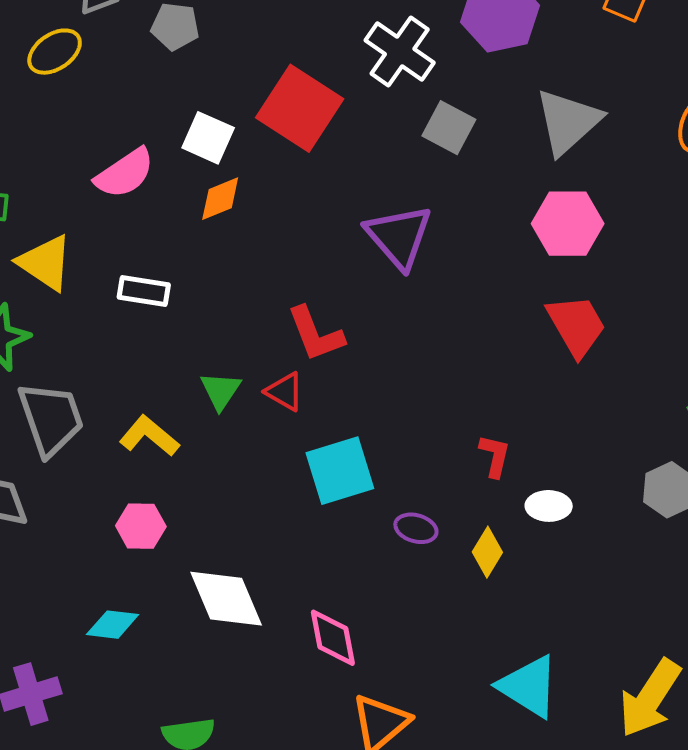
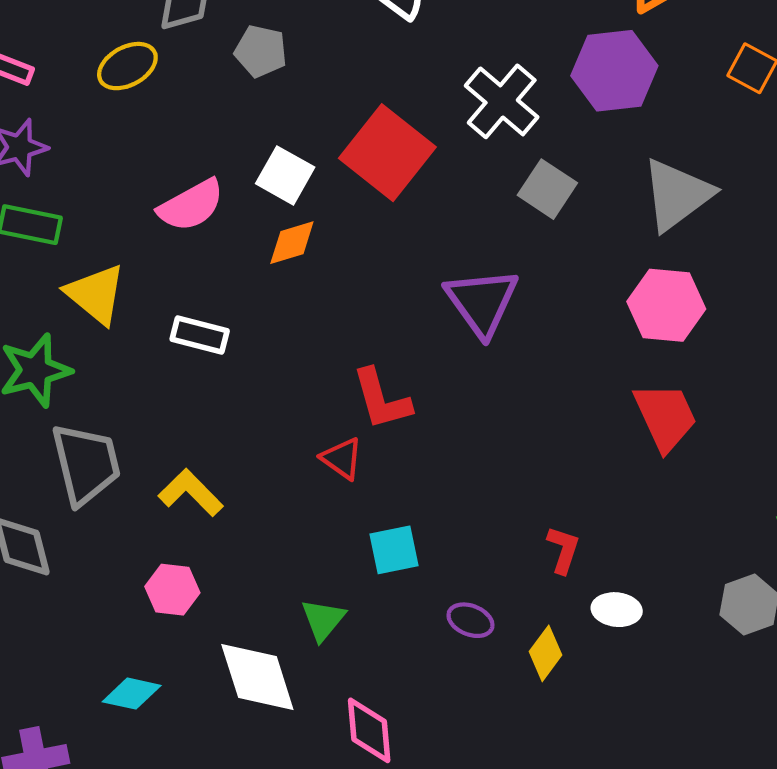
green triangle: (221, 391) -> (323, 620), moved
cyan square: (340, 471) -> (394, 550), size x0.7

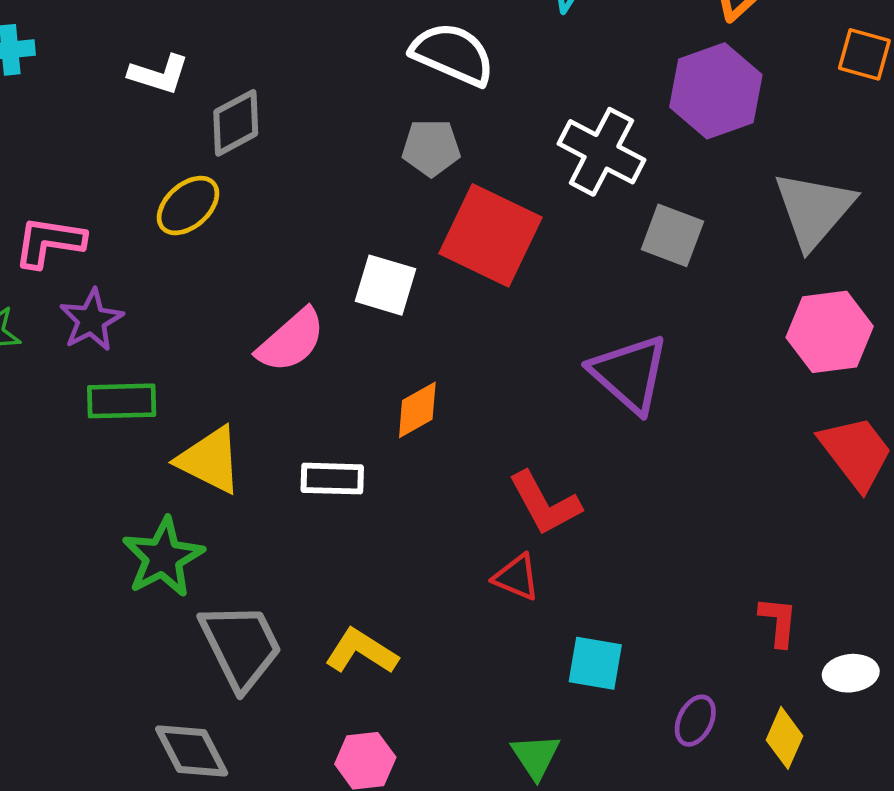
gray pentagon: (261, 51) -> (431, 148), moved
orange diamond: (292, 243) -> (417, 410), moved
cyan square: (394, 550) -> (595, 663), turned 34
purple ellipse: (470, 620) -> (695, 721), turned -72

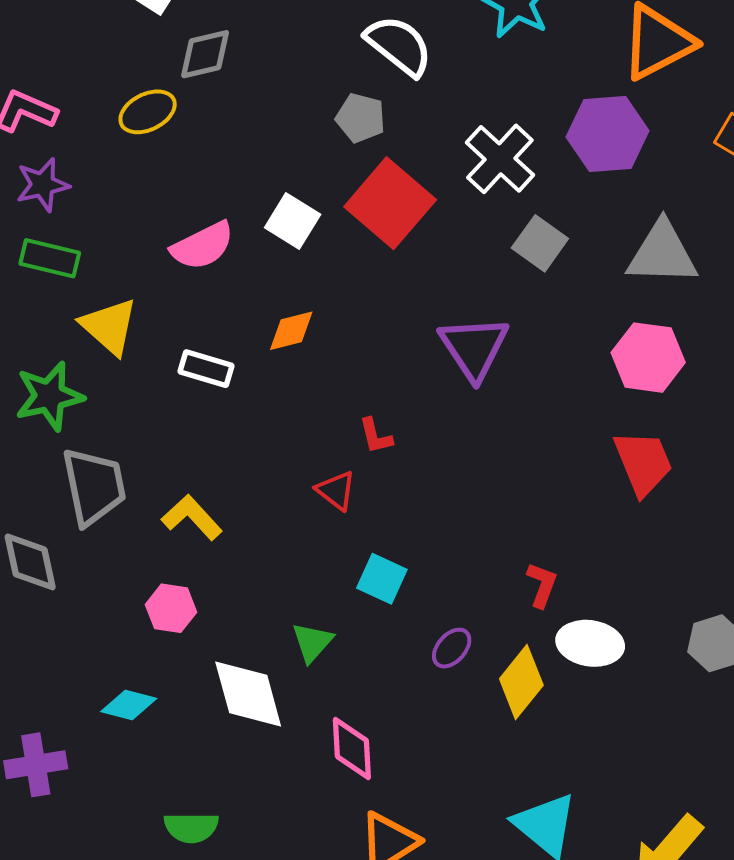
gray triangle: (814, 210) -> (662, 253), turned 36
red L-shape: (545, 503) -> (376, 436), size x0.6
white ellipse: (851, 673) -> (590, 643), size x1.4
yellow diamond: (785, 738) -> (521, 682), size x1.4

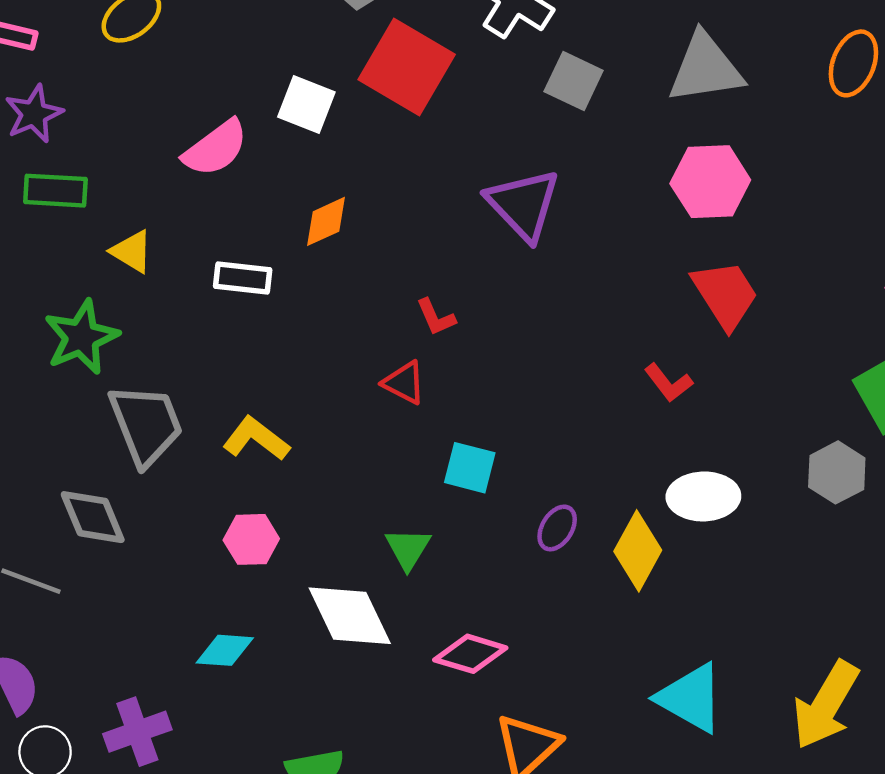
yellow triangle: (109, 326) -> (132, 252), size x0.7
red L-shape: (542, 585) -> (668, 383), moved, turned 132
pink diamond: (352, 748) -> (470, 654), turned -60

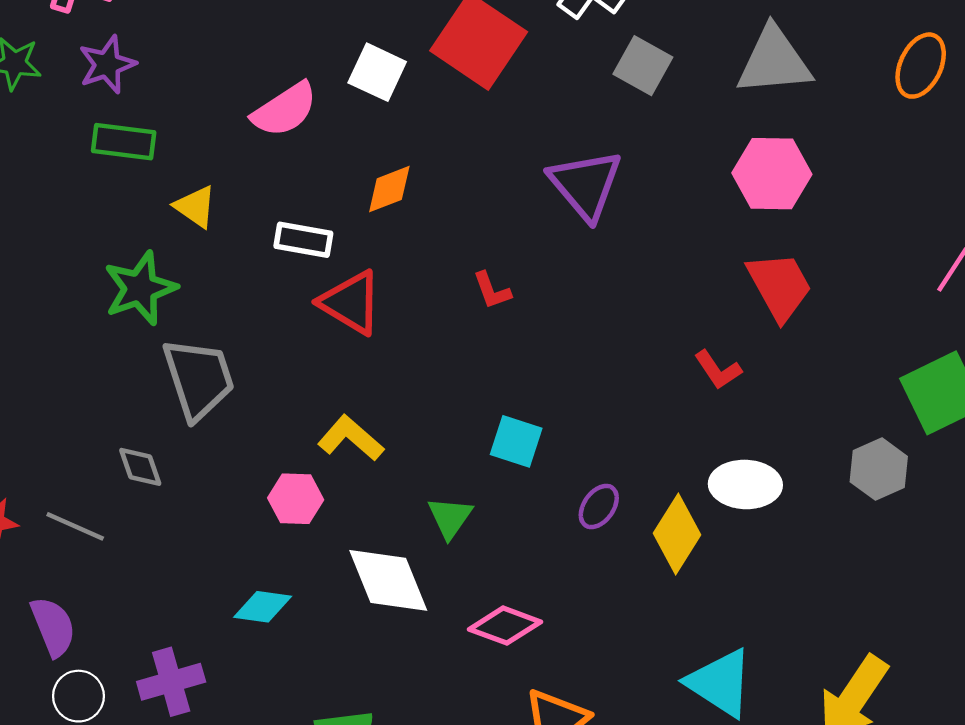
red triangle: (404, 383) -> (351, 303), moved, size x1.5
yellow L-shape: (256, 439) -> (351, 438), moved
gray diamond: (93, 517) -> (140, 467), size x0.7

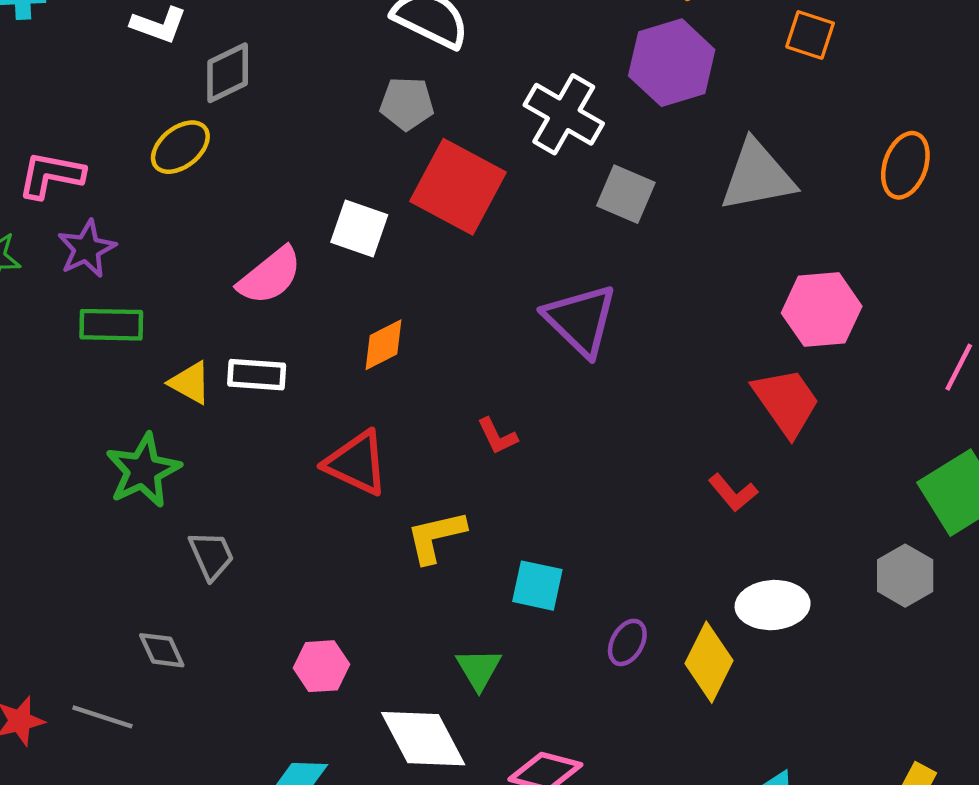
pink hexagon: (772, 174) -> (822, 310), moved
white rectangle: (303, 240) -> (257, 375), moved
gray trapezoid: (199, 379) -> (211, 555), size x0.6
yellow L-shape: (351, 438) -> (436, 537), moved, turned -48

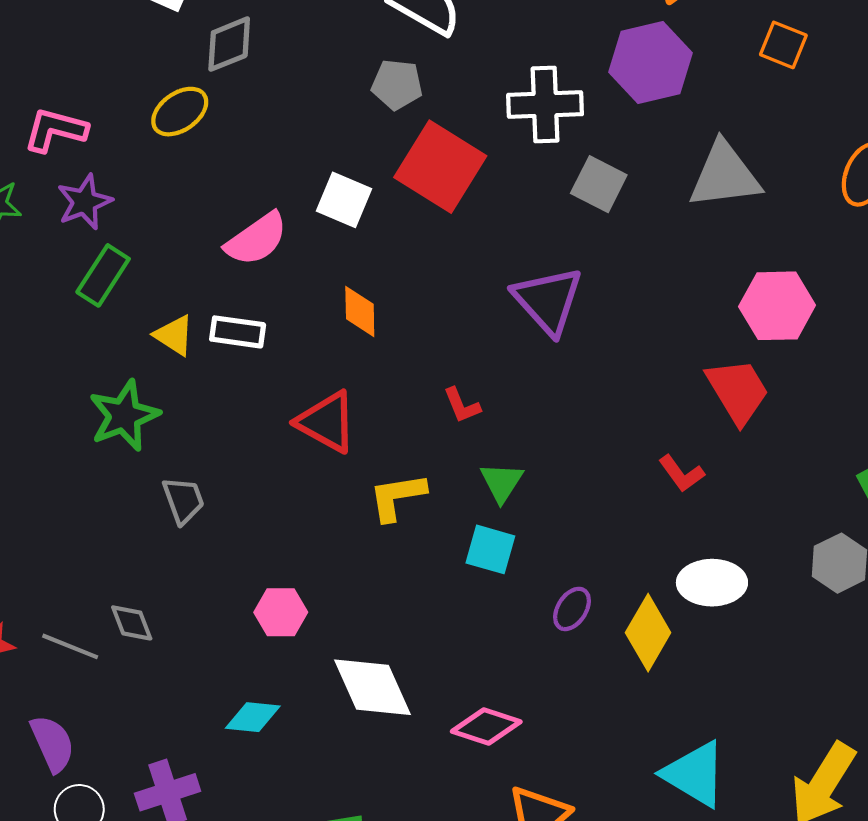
white cross: (564, 114) -> (545, 105), turned -36
green rectangle: (111, 325) -> (103, 275), turned -62
orange diamond: (384, 345) -> (360, 312), turned -68
gray diamond: (162, 650) -> (132, 623), moved
green triangle: (479, 669) -> (502, 482), moved

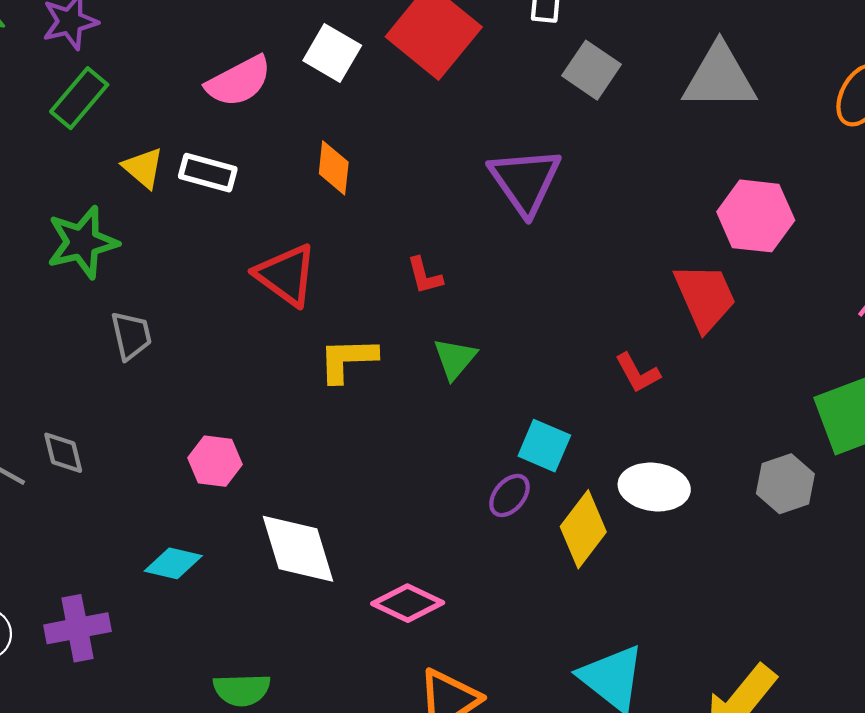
cyan square: (490, 549) -> (544, 446), moved

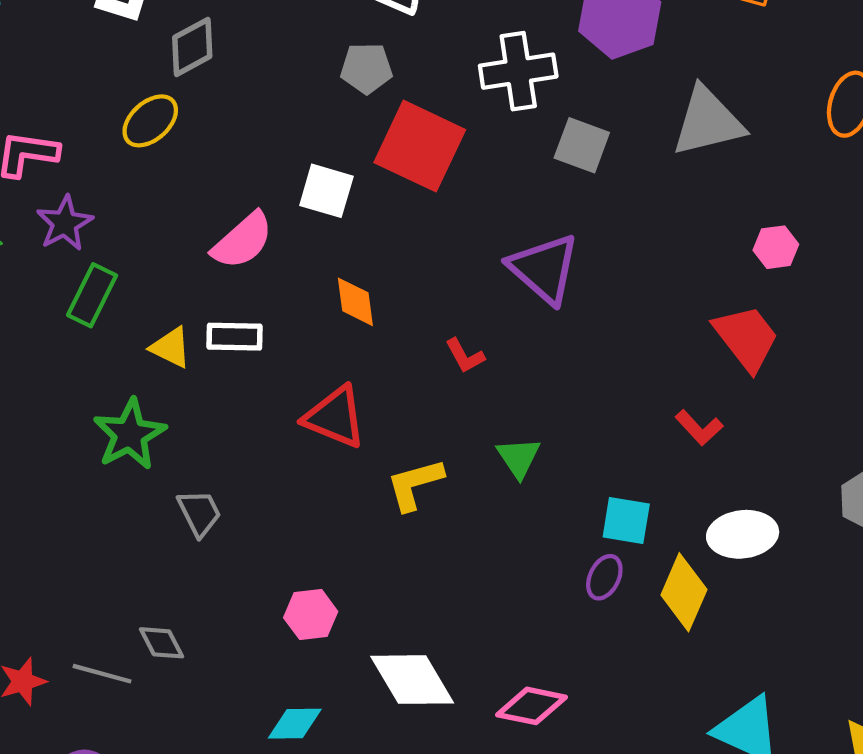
pink hexagon: (756, 216) -> (776, 247), size x0.6
red L-shape: (425, 276) -> (465, 356), moved

